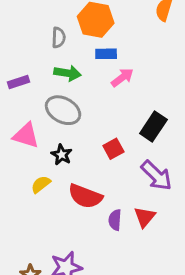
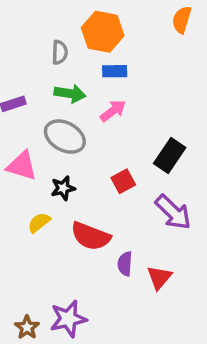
pink arrow: (122, 78) -> (113, 111), moved
black star: (62, 155) -> (63, 188), turned 30
red triangle: (145, 217) -> (159, 278), moved

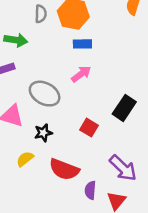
gray semicircle: (60, 52) -> (41, 14), moved
green arrow: (70, 94) -> (16, 40), moved
red square: (123, 181) -> (89, 128), turned -30
purple arrow: (173, 212) -> (123, 168), moved

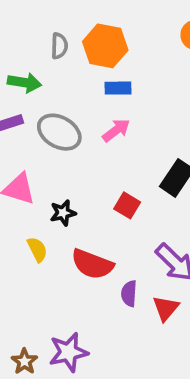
gray ellipse: (45, 94) -> (59, 132), moved
yellow semicircle: (25, 159) -> (37, 249), turned 102

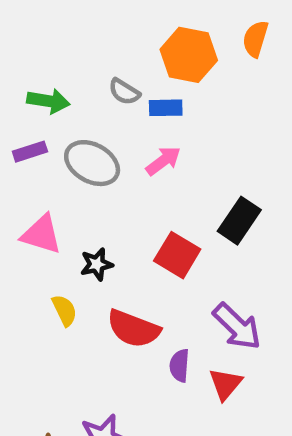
gray semicircle: (59, 46) -> (124, 92), moved, turned 120
orange hexagon: (105, 46) -> (189, 55), moved
red square: (127, 205) -> (177, 255), size x1.4

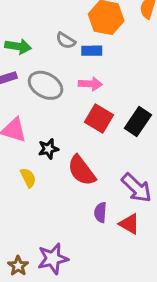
pink arrow: (163, 161) -> (90, 84), turned 40
red square: (177, 255) -> (99, 119), moved
red semicircle: (133, 329) -> (82, 171), moved, turned 32
red triangle: (225, 384) -> (129, 224), turned -40

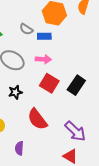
black star: (48, 149) -> (15, 92), moved
purple semicircle: (100, 212) -> (19, 148), moved

